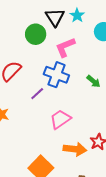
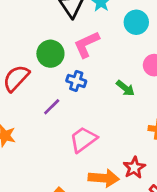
green circle: (36, 34) -> (50, 54), moved
blue cross: (56, 75) -> (76, 81), size x0.6

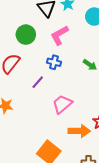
green circle: (50, 54) -> (26, 35), moved

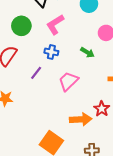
pink trapezoid: (62, 104) -> (68, 81), moved

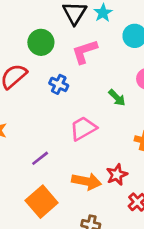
blue cross: (51, 52) -> (59, 84), moved
purple line: (36, 73) -> (40, 158), moved

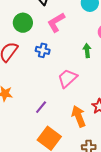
green arrow: (117, 98) -> (87, 51), turned -128
orange arrow: (87, 181) -> (79, 116), turned -110

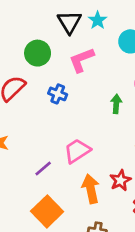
pink trapezoid: (68, 78) -> (77, 151), moved

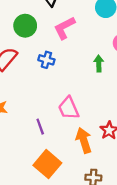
pink trapezoid: (77, 151) -> (69, 108), turned -75
purple line: (43, 168) -> (40, 127), turned -63

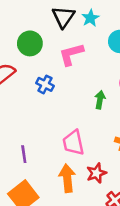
pink trapezoid: (69, 108) -> (73, 143), moved

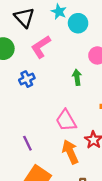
cyan star: (90, 18) -> (59, 12), moved
blue cross: (45, 84) -> (27, 79), turned -35

